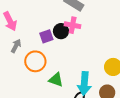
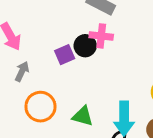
orange circle: (35, 61) -> (40, 107), moved

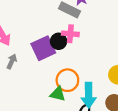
purple square: (65, 55) -> (43, 48), size x1.6
orange circle: (40, 107) -> (67, 80), moved

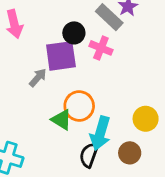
black circle: (59, 41) -> (74, 33), moved
gray arrow: (12, 61) -> (38, 78), moved

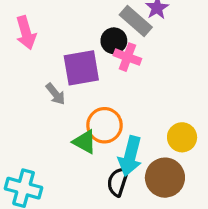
black circle: (74, 33) -> (114, 41), moved
gray arrow: (38, 78) -> (55, 94), turned 102
brown circle: (130, 153) -> (165, 178), size x1.5

